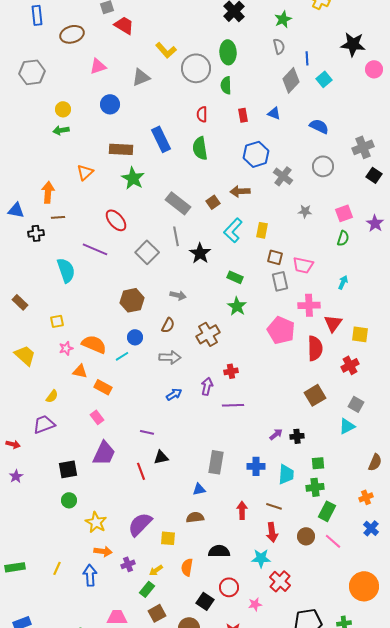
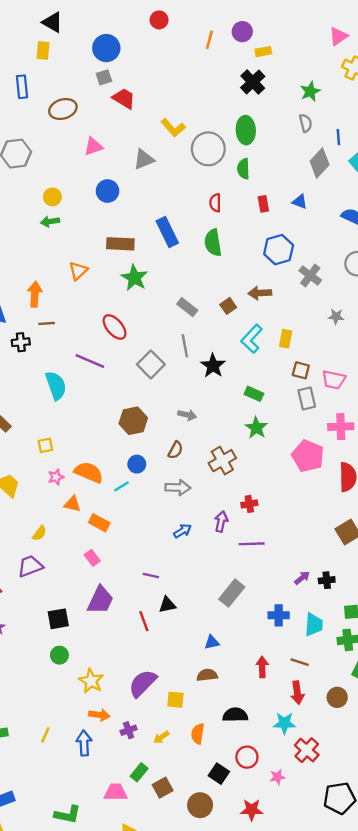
gray rectangle: (178, 203) -> (187, 307), size x0.7
gray rectangle: (216, 462) -> (232, 593), moved, turned 30
green rectangle: (147, 589) -> (139, 772), moved

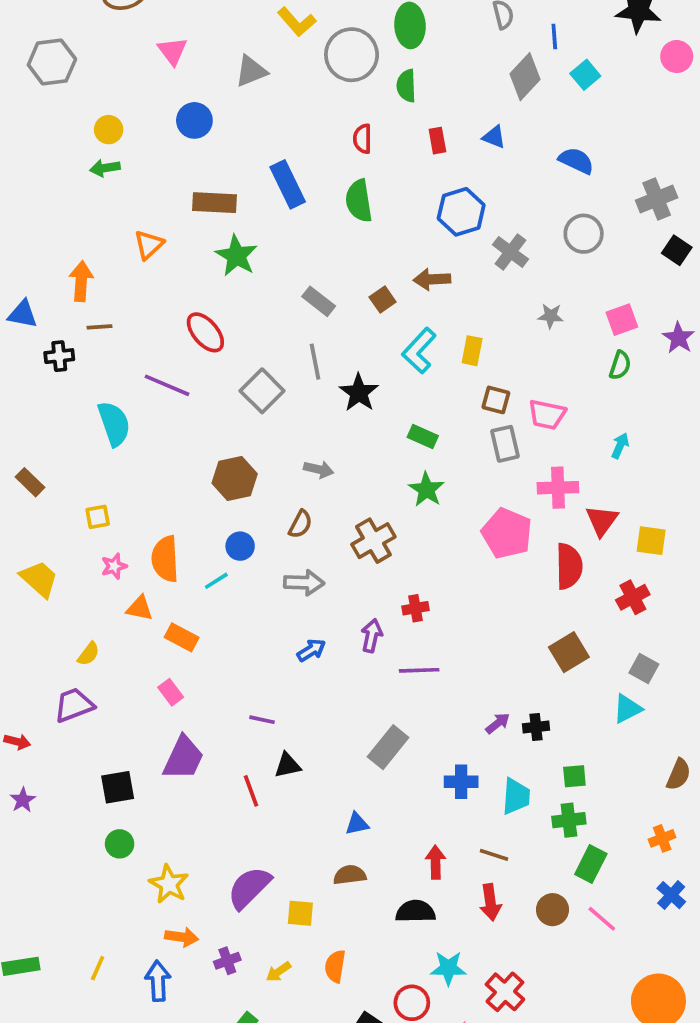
pink triangle: (93, 147) -> (173, 51), turned -48
orange semicircle: (89, 472) -> (165, 559), turned -116
black semicircle: (235, 715) -> (415, 911), moved
cyan star: (284, 723) -> (448, 968), moved

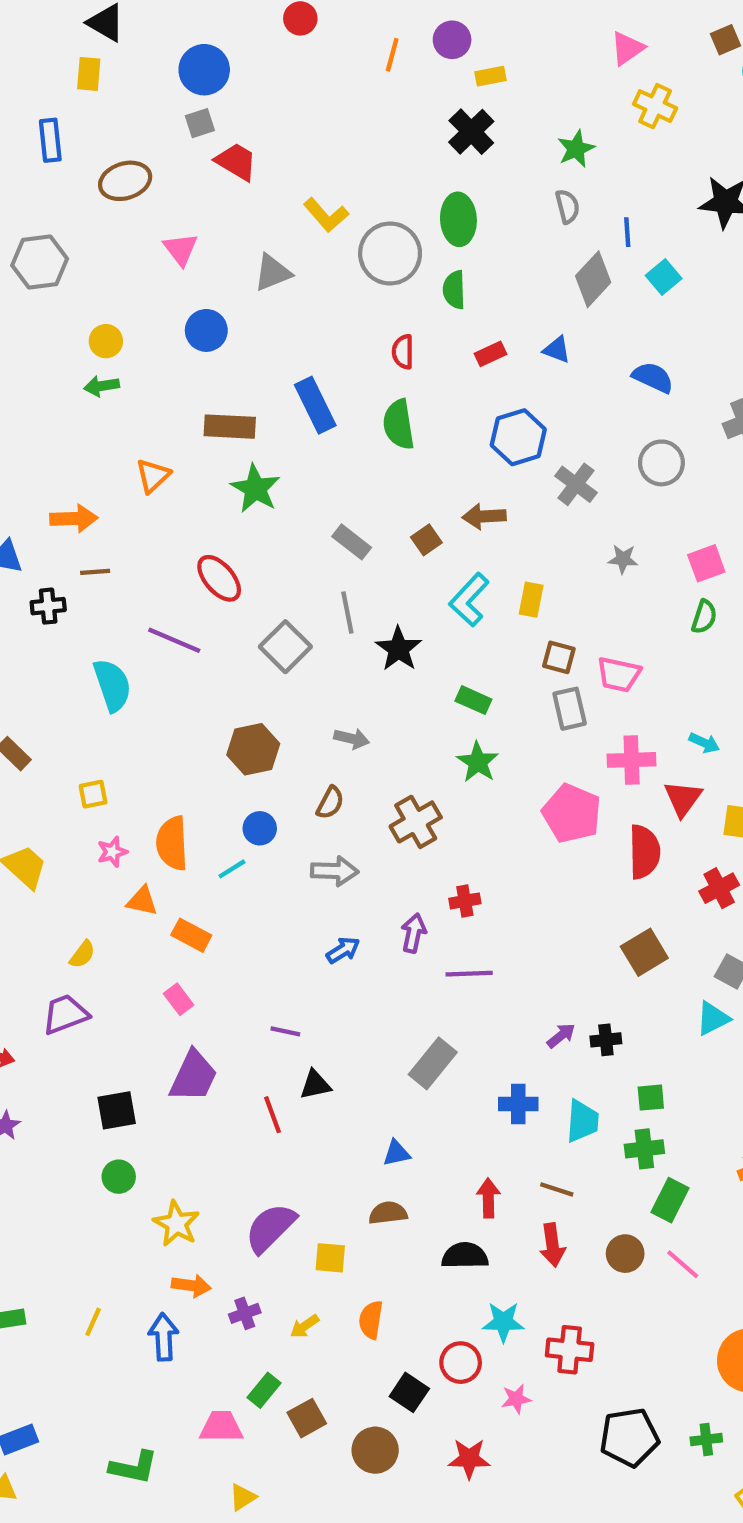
red rectangle: (437, 141) -> (491, 354), turned 75
orange arrow: (81, 281) -> (74, 518), turned 84
cyan arrow: (620, 446) -> (704, 743), moved, turned 90
red cross: (505, 992) -> (570, 1350), turned -36

